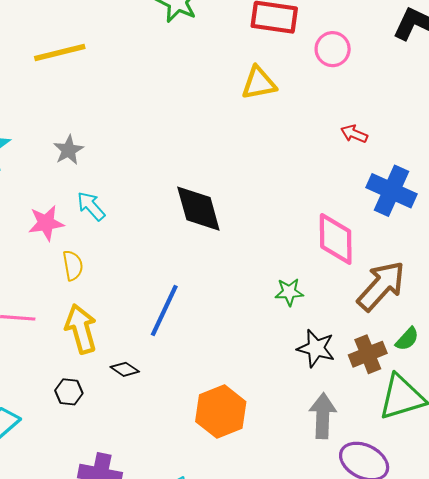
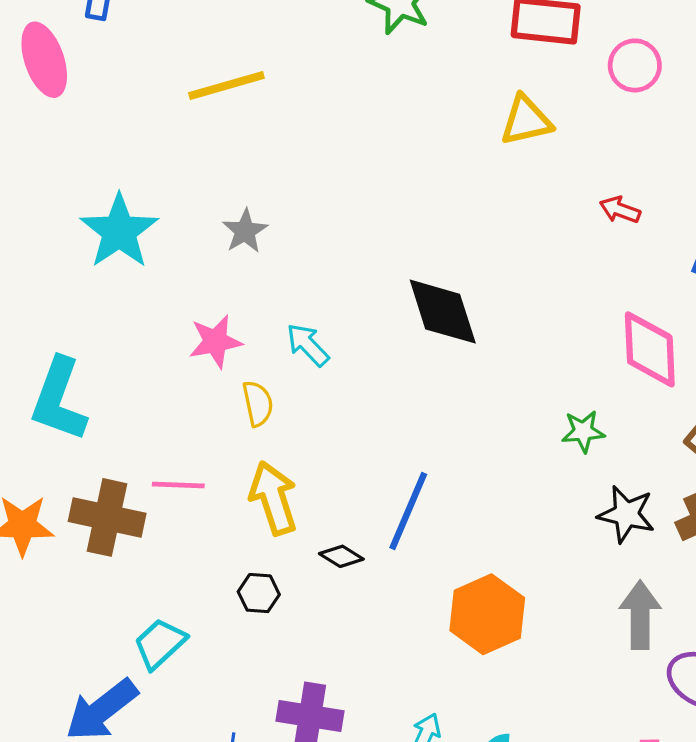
red arrow: (354, 134) -> (620, 210), moved
cyan arrow: (91, 206) -> (308, 345), moved
blue line: (164, 310) -> (408, 511), moved

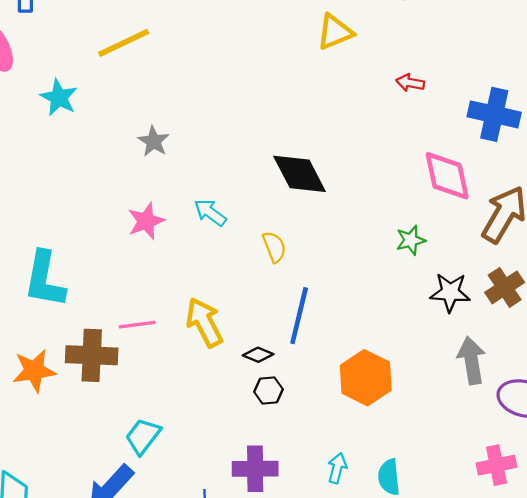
cyan star: (119, 231) -> (59, 98), moved, size x0.7
yellow semicircle: (258, 404) -> (274, 247), moved
black hexagon: (259, 593) -> (268, 391), moved

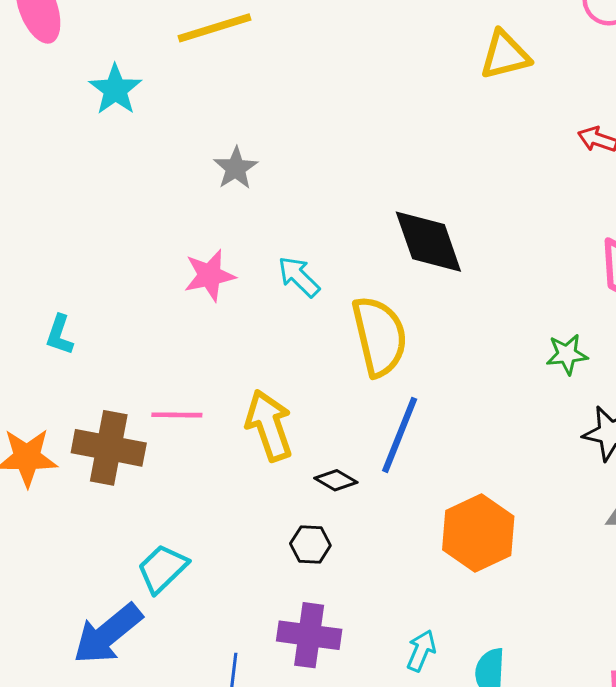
yellow semicircle: (274, 247) -> (379, 336), size x1.8
cyan L-shape: (45, 279) -> (60, 335), size x0.5
black hexagon: (268, 391) -> (310, 544), moved

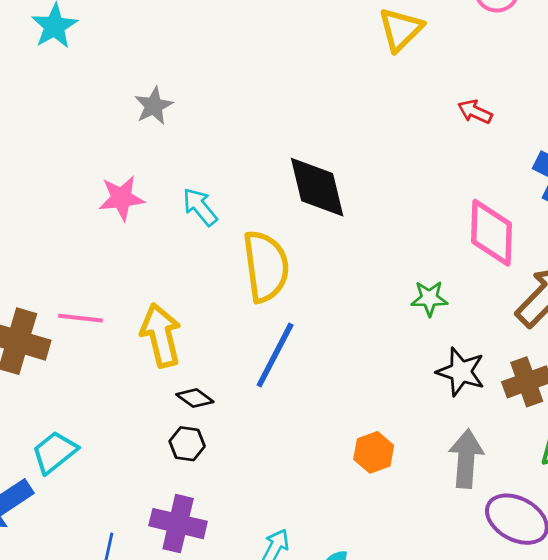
yellow triangle: (505, 55) -> (401, 29), turned -36
black diamond: (336, 480) -> (195, 398), moved
orange hexagon: (478, 533) -> (374, 452), moved, size x0.6

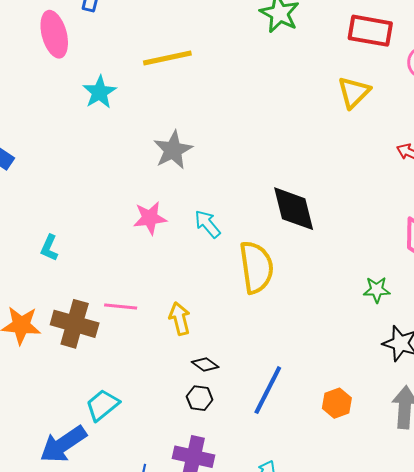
gray star: (154, 106) -> (173, 150), size x1.4
yellow arrow: (161, 335) -> (180, 319), size x0.7
blue line: (275, 355) -> (268, 390), moved

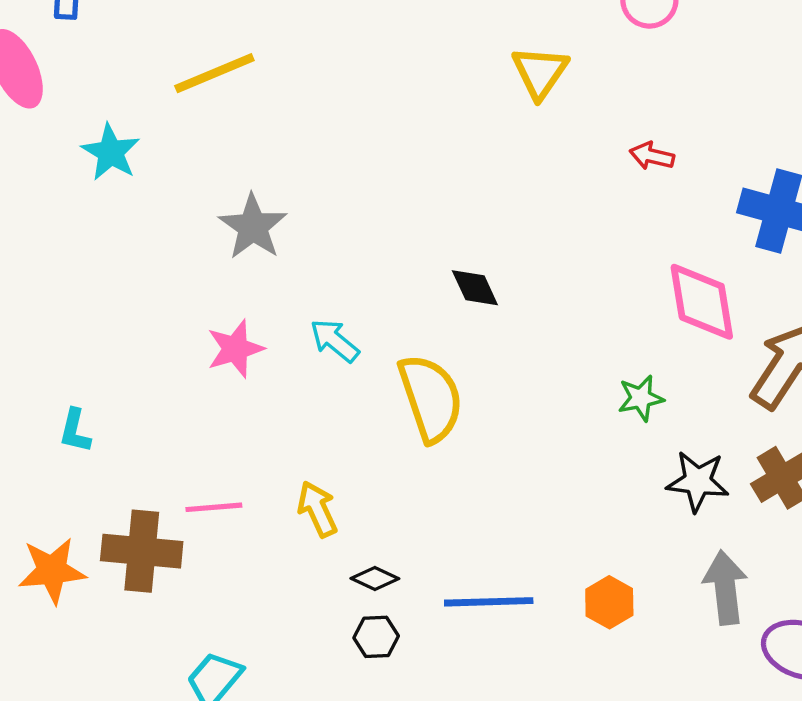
black diamond: (294, 209) -> (475, 288), size x0.6
blue line: (268, 390) -> (489, 602), turned 72

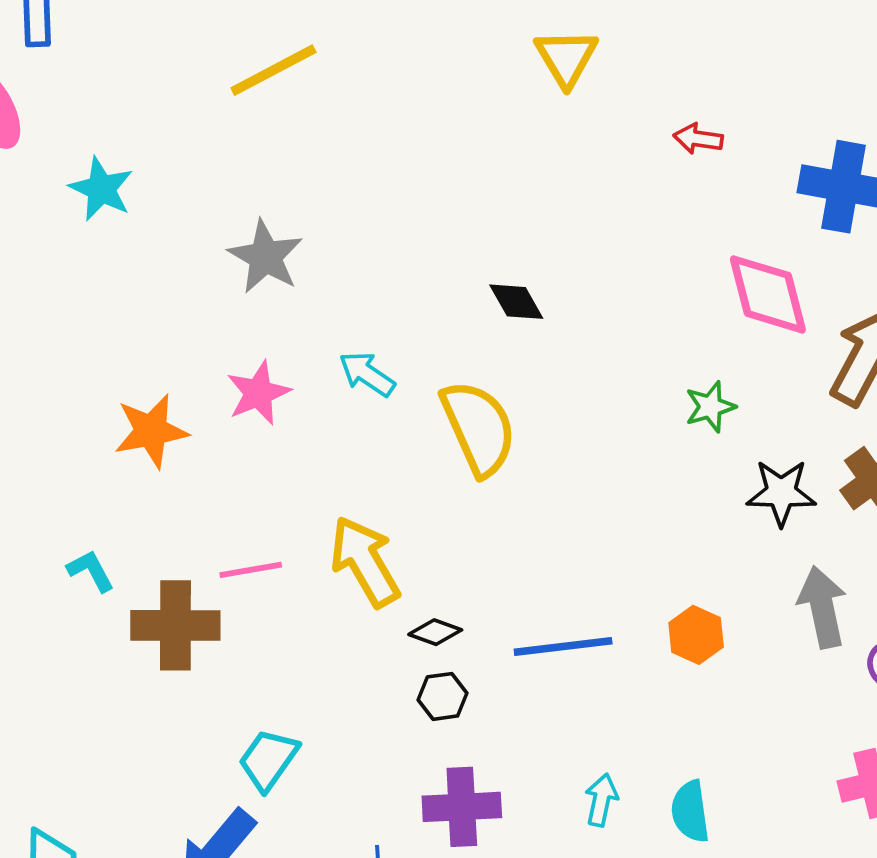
yellow line: (214, 73) -> (273, 70), moved
cyan L-shape: (75, 431) -> (91, 571), moved, turned 144
yellow arrow: (317, 509) -> (365, 561), size x1.5
orange star: (52, 571) -> (151, 431), moved

